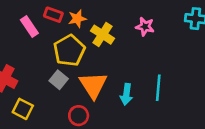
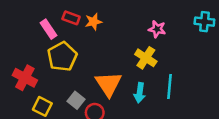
yellow cross: (102, 35) -> (146, 58), moved
yellow pentagon: (69, 50) -> (62, 57), moved
gray square: (59, 80) -> (76, 100), moved

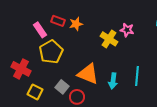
yellow cross: (146, 58) -> (109, 39), moved
orange triangle: (108, 84) -> (88, 74), turned -35

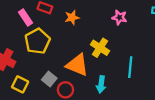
orange star: (76, 24) -> (72, 17), moved
yellow cross: (109, 39) -> (100, 48), moved
cyan arrow: (113, 81) -> (101, 84), moved

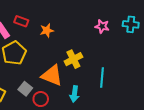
pink star: (119, 17) -> (102, 26), moved
yellow cross: (100, 48) -> (73, 59), turned 30

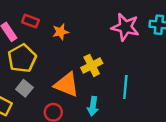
pink star: (102, 26) -> (125, 27), size x1.6
gray square: (25, 89) -> (24, 88), moved

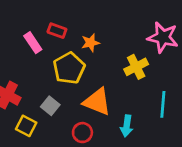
yellow pentagon: (22, 58) -> (69, 68), moved
yellow cross: (92, 65) -> (136, 67), moved

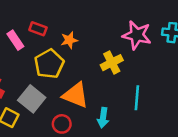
gray square: (50, 106) -> (32, 99), size x1.5

